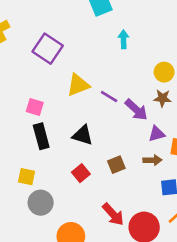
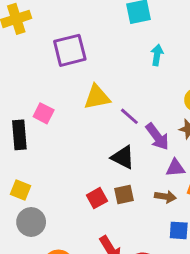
purple square: (48, 49) -> (70, 50), turned 32
black triangle: (83, 135) -> (123, 157), moved
black rectangle: (41, 136) -> (19, 135), moved
red square: (81, 173) -> (97, 198), moved

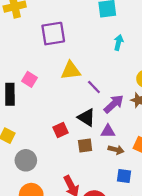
purple arrow: (157, 137) -> (114, 104), turned -100
purple triangle: (175, 168) -> (108, 131), moved
red square: (97, 198) -> (61, 130), moved
gray circle: (31, 222) -> (26, 160), moved

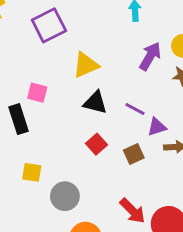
purple line: (94, 87) -> (135, 109), moved
purple arrow: (114, 104) -> (150, 56), moved
black triangle: (86, 117) -> (95, 103), moved

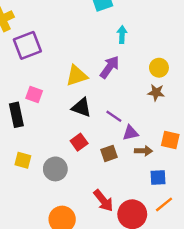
purple square: (49, 25) -> (27, 45), moved
purple arrow: (150, 56) -> (110, 67), moved
gray circle: (65, 196) -> (55, 169), moved

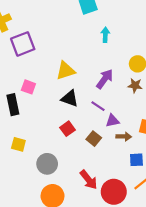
purple arrow: (110, 67) -> (105, 79), moved
brown square: (109, 153) -> (94, 139), turned -32
gray circle: (55, 169) -> (47, 164), moved

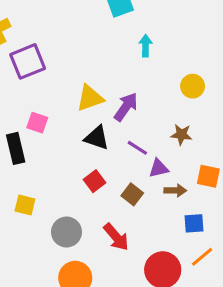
purple arrow: (105, 79) -> (126, 107), moved
brown star: (135, 85) -> (181, 135), moved
red arrow: (89, 180) -> (116, 237), moved

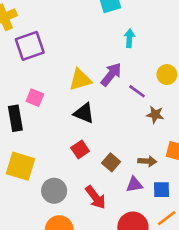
purple arrow: (126, 107) -> (111, 74), moved
purple line: (137, 148) -> (137, 91), moved
purple triangle: (159, 168) -> (134, 184), moved
yellow square: (25, 205) -> (20, 166), size x1.6

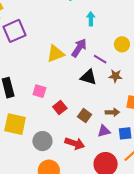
pink square: (35, 98) -> (39, 91), moved
black triangle: (84, 113) -> (88, 77), moved
red arrow: (95, 197) -> (75, 143), turned -30

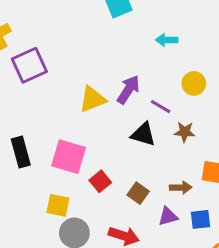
cyan arrow: (91, 19) -> (167, 40), moved, turned -88
pink square: (39, 91) -> (69, 157), size x1.6
yellow square: (15, 124) -> (58, 205), moved, size x0.7

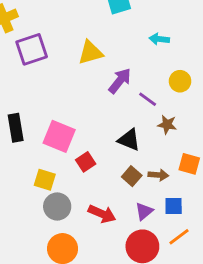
yellow triangle: (92, 99) -> (91, 53), moved
black triangle: (143, 134) -> (129, 140), moved
brown square: (138, 193) -> (132, 176), moved
purple triangle: (168, 216) -> (144, 211), moved, turned -30

